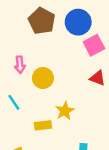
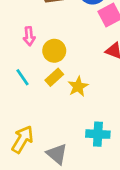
yellow rectangle: (43, 125) -> (54, 77), moved, turned -35

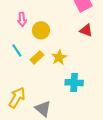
yellow rectangle: (54, 77) -> (37, 57), moved
cyan cross: (98, 134) -> (74, 83), moved

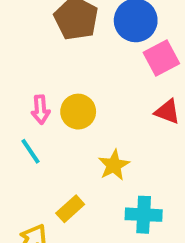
pink arrow: (22, 19) -> (40, 110), moved
yellow rectangle: (37, 57) -> (70, 209), moved

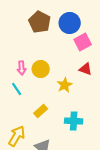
yellow star: (114, 165) -> (65, 85), moved
yellow rectangle: (70, 209) -> (41, 111), moved

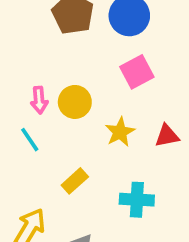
pink square: (83, 42) -> (137, 72), moved
red triangle: (86, 69) -> (167, 136), moved, turned -32

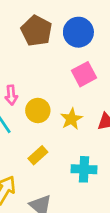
yellow circle: (75, 102) -> (38, 111), moved

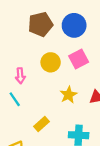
brown pentagon: (36, 31) -> (40, 24), turned 30
yellow circle: (38, 111) -> (51, 62), moved

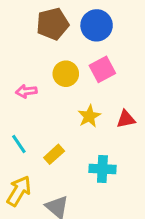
pink arrow: (20, 76) -> (26, 91), turned 88
cyan line: (15, 99) -> (19, 144), moved

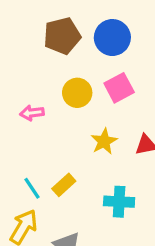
cyan line: (19, 144) -> (32, 188), moved

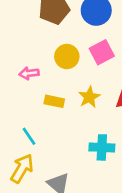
yellow rectangle: (64, 185) -> (54, 101), moved, turned 54

